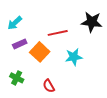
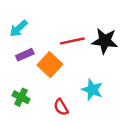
black star: (92, 22) -> (105, 41), moved
cyan star: (74, 57) -> (92, 90), moved, turned 30

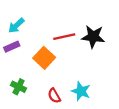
purple rectangle: (25, 55) -> (12, 47), moved
cyan star: (92, 90) -> (81, 91), moved

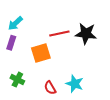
purple rectangle: (12, 47) -> (11, 43), turned -48
orange square: (44, 58) -> (41, 53), turned 30

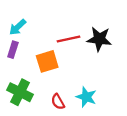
green cross: (17, 80) -> (20, 92), size x1.5

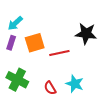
red line: (68, 39) -> (59, 53), moved
orange square: (47, 61) -> (35, 43), moved

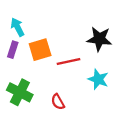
cyan arrow: (15, 23) -> (17, 27), turned 105
cyan star: (75, 84) -> (98, 79), moved

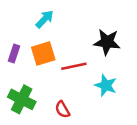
cyan arrow: (17, 27) -> (45, 19), moved, turned 72

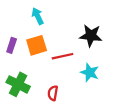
cyan arrow: (45, 19) -> (38, 16), turned -70
red semicircle: (62, 110) -> (53, 93), turned 40

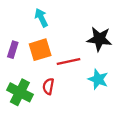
red semicircle: (53, 93) -> (48, 86), moved

